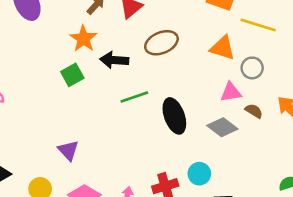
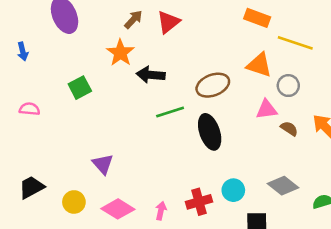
brown ellipse: (161, 43) -> (213, 85), moved
green square: (72, 75) -> (80, 88), moved
gray diamond: (222, 127) -> (283, 186), moved

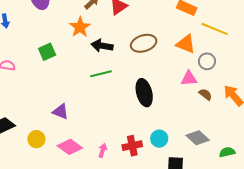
brown ellipse: (213, 85) -> (144, 43), moved
green line: (170, 112) -> (101, 74), moved
purple triangle: (103, 164) -> (61, 112), turned -30

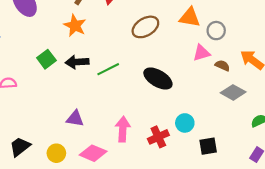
black arrow: (102, 46) -> (77, 62), moved
black ellipse: (144, 93) -> (158, 79), turned -32
gray diamond: (198, 138) -> (233, 92), moved
pink arrow: (103, 150) -> (123, 129), moved, size x1.6

